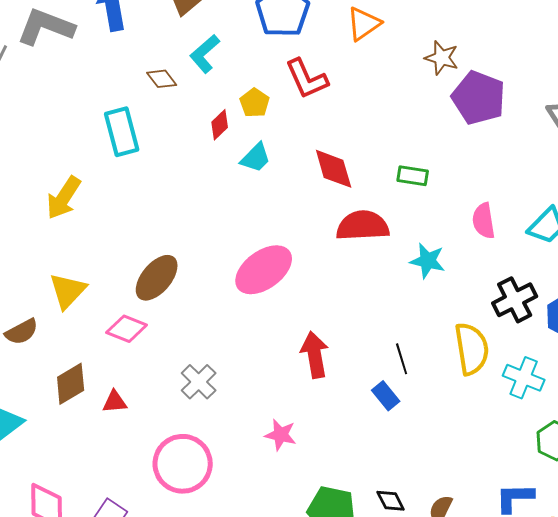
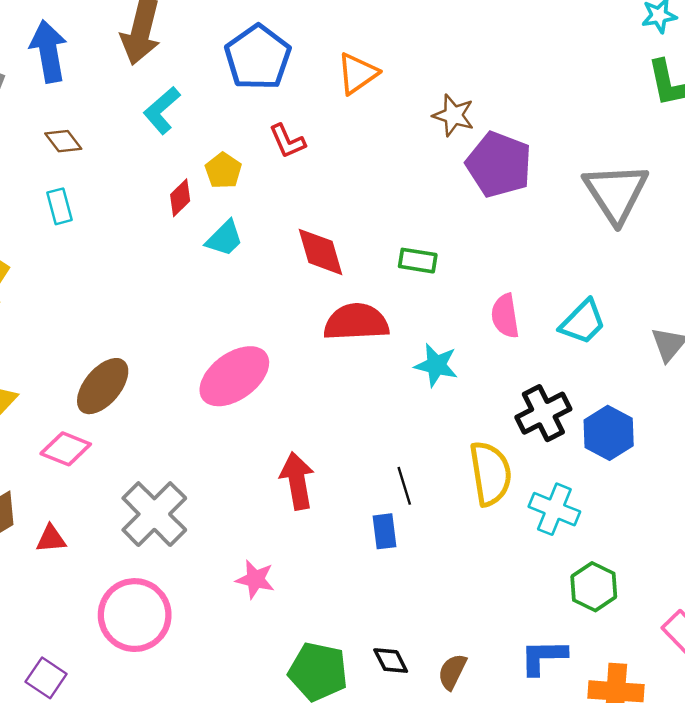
brown diamond: (162, 79) -> (63, 141), moved
red L-shape: (307, 79) -> (287, 141), size x0.7
cyan rectangle: (122, 132) -> (60, 206), size x0.6
gray cross: (199, 382) -> (154, 514), size x1.5
blue rectangle: (386, 396) -> (385, 531), turned 32

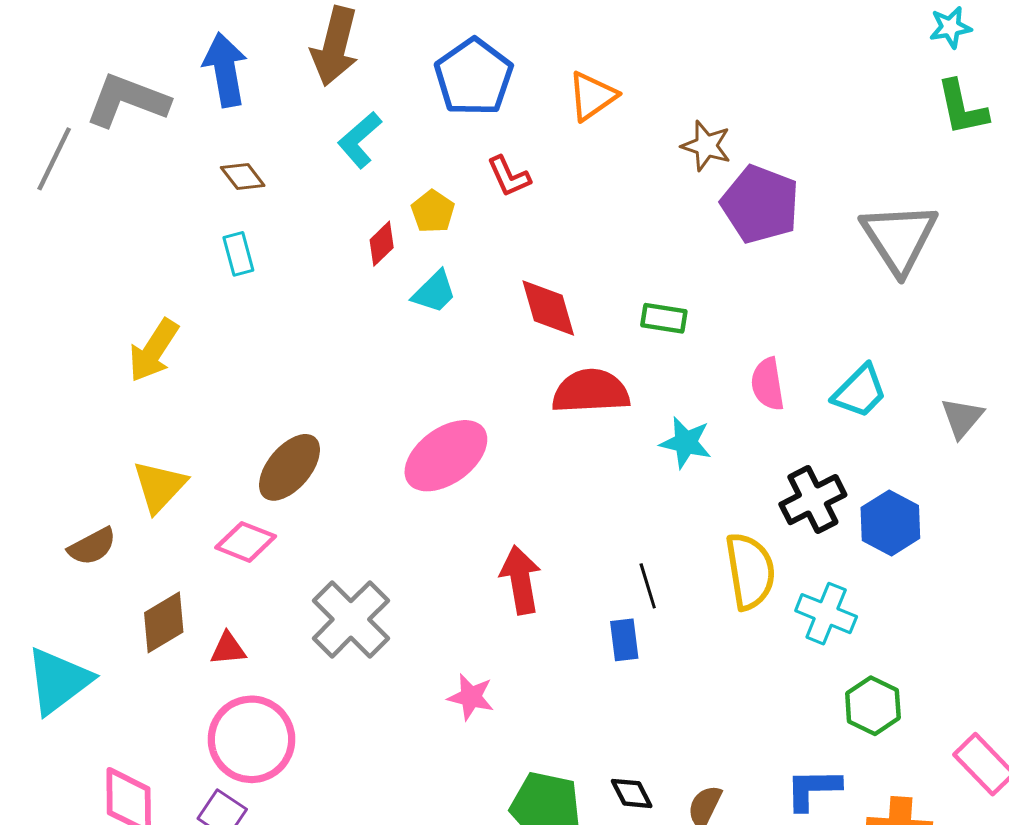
pink circle: (135, 615) -> (251, 739), moved

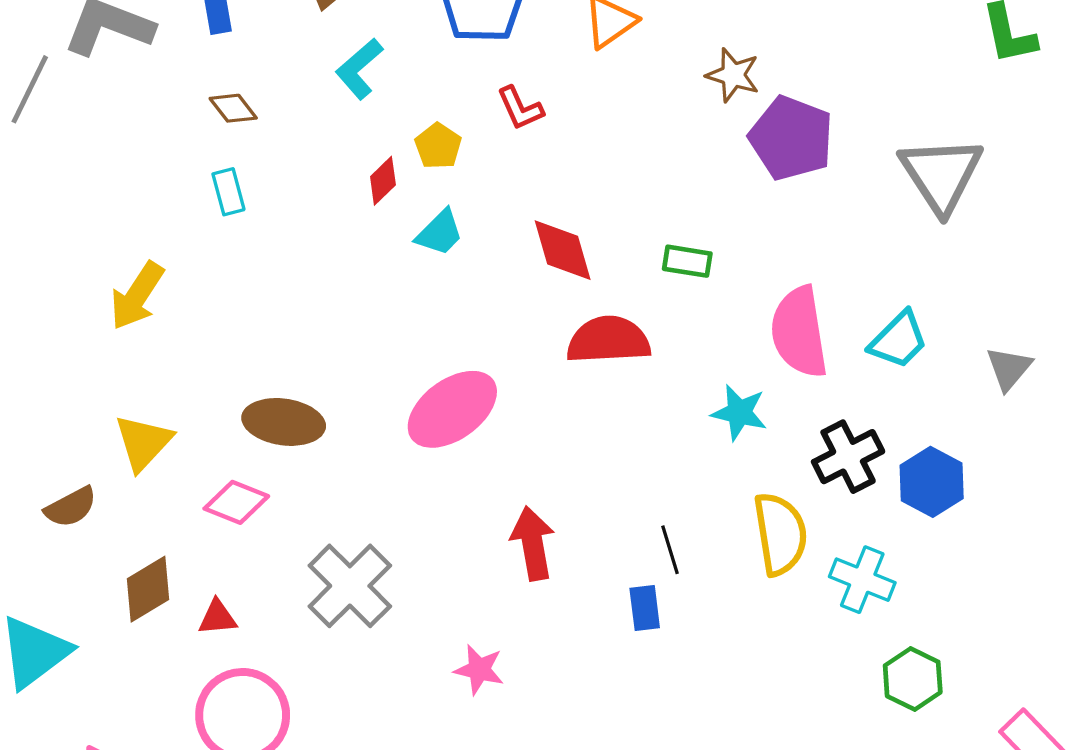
pink semicircle: (768, 384) -> (799, 332), size x1.6
cyan star: (686, 443) -> (739, 412), moved
brown ellipse: (289, 467) -> (284, 422), turned 58

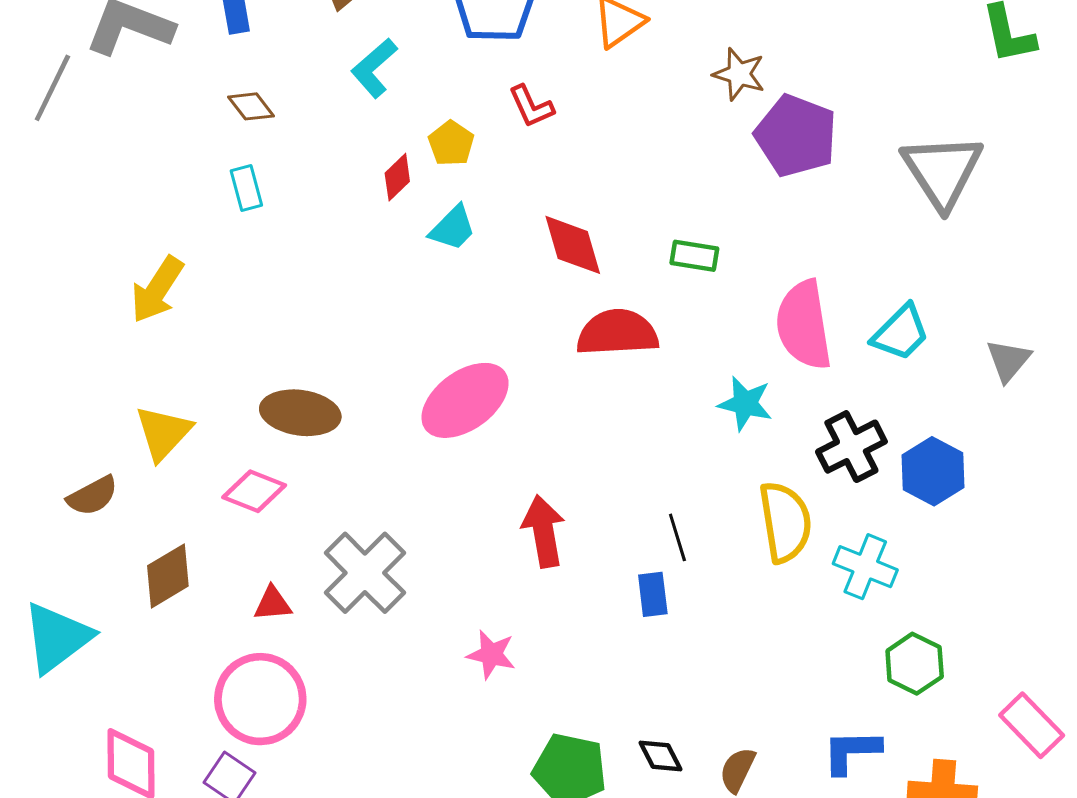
red triangle: (217, 617) -> (273, 604), moved

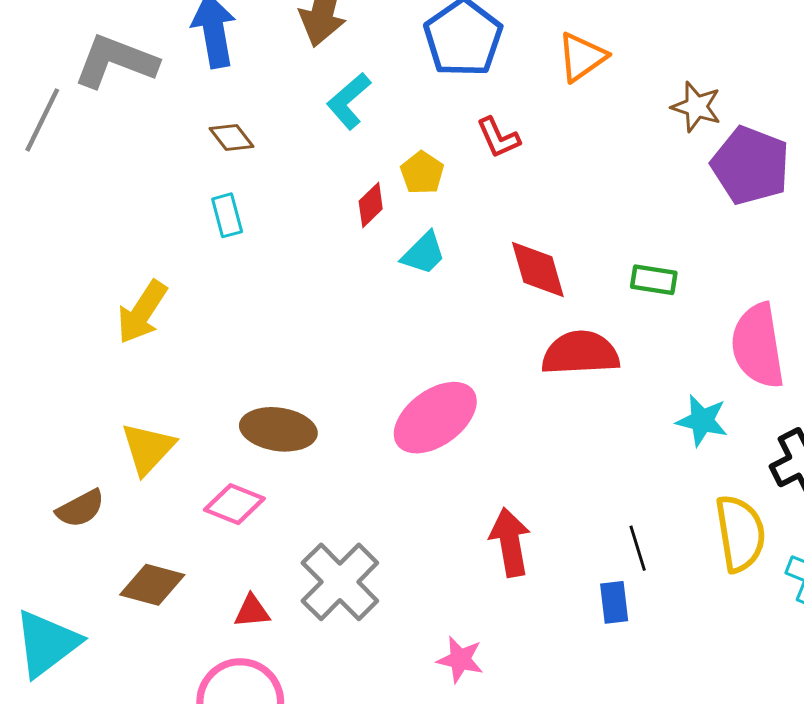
brown diamond: (168, 576) -> (152, 585), turned 46

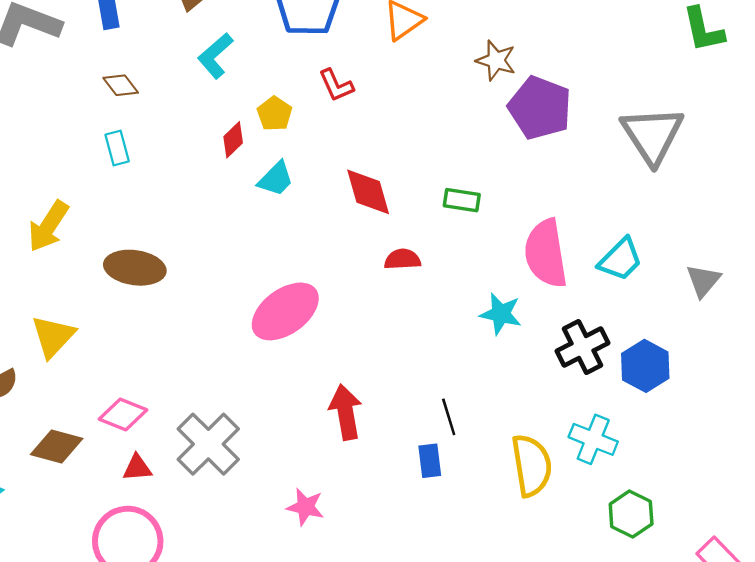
red semicircle: (580, 353) -> (402, 259), size x0.6
brown ellipse: (278, 429) -> (135, 268), moved
pink diamond: (234, 504) -> (123, 415), moved
yellow semicircle: (740, 533) -> (532, 465), moved

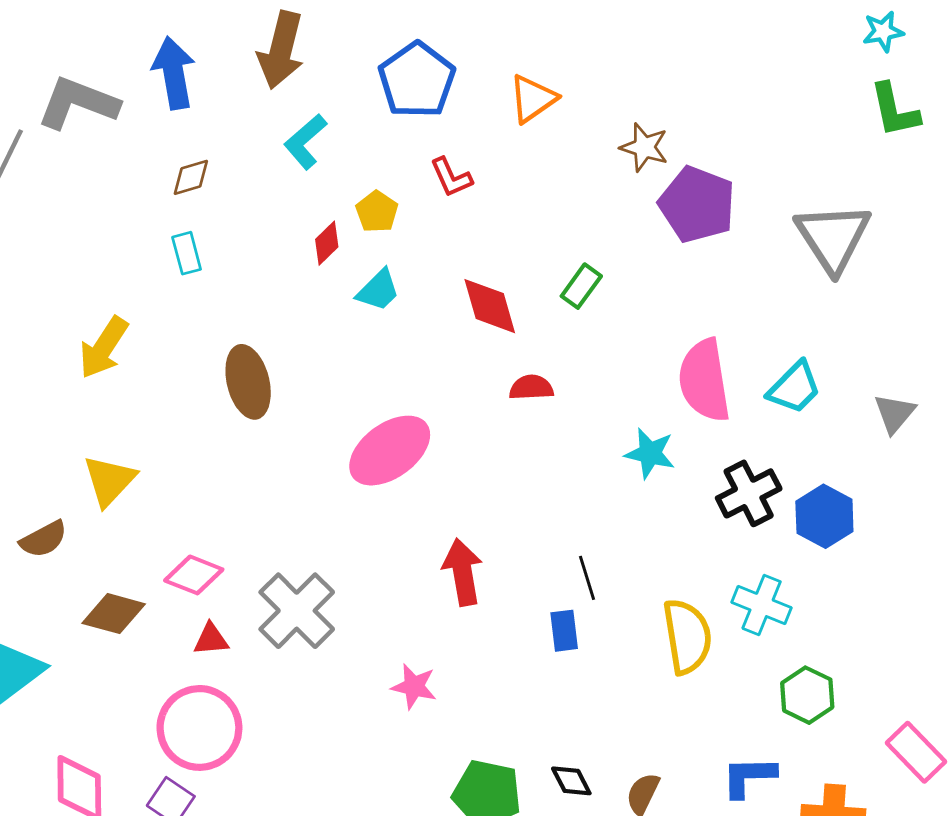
brown diamond: (121, 85) -> (191, 177), turned -69
green rectangle: (462, 200) -> (581, 286), moved, turned -63
brown ellipse: (135, 268) -> (248, 382), moved, turned 68

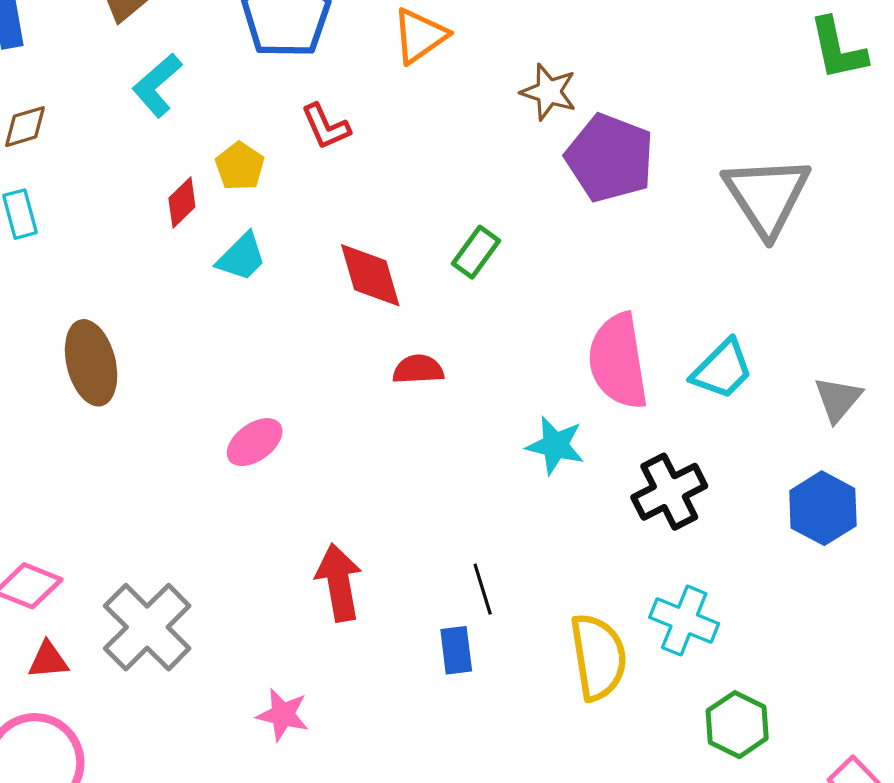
pink ellipse: (390, 451) -> (255, 442), size x0.6
blue hexagon: (824, 516) -> (823, 508), moved

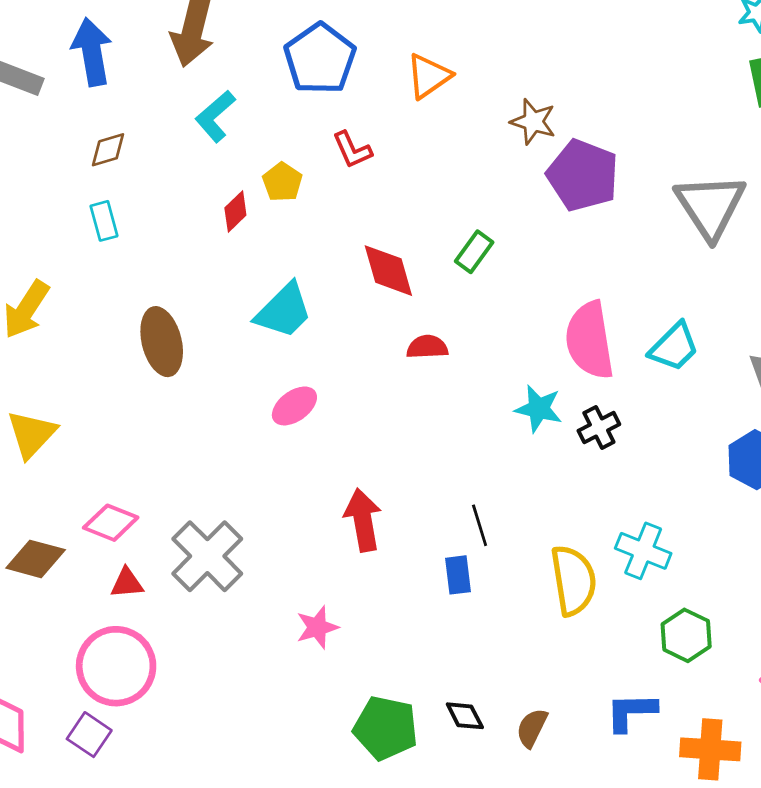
cyan trapezoid: (241, 257) -> (284, 311), moved, size x1.4
black cross: (669, 492) -> (599, 427), moved, size x0.7
pink star: (283, 715) -> (317, 627), turned -30

